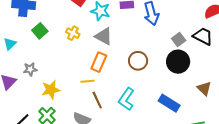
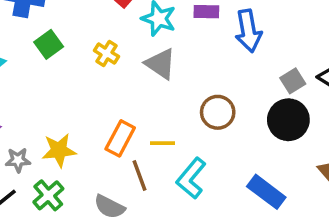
orange rectangle: (99, 62) -> (120, 138), moved
gray star: (30, 69) -> (18, 160), moved
yellow line: (87, 81) -> (163, 143), moved

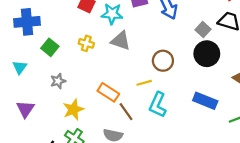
orange rectangle: (120, 138) -> (108, 92), turned -70
yellow line: (163, 143) -> (144, 83), moved
gray star: (18, 160) -> (58, 81), moved

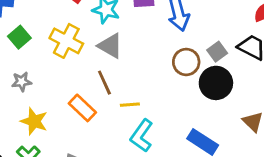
yellow cross: (86, 43) -> (66, 41), size x1.6
brown circle: (163, 61) -> (186, 62), moved
yellow star: (73, 109) -> (34, 121), turned 30
brown line: (126, 112) -> (104, 83), moved

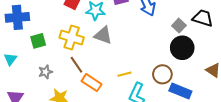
green square: (19, 37) -> (38, 41), turned 35
brown circle: (186, 62) -> (162, 74), moved
brown line: (104, 83) -> (76, 65), moved

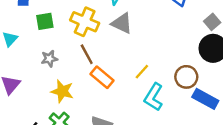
yellow line: (124, 74) -> (142, 72), turned -40

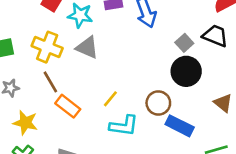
cyan L-shape: (154, 97) -> (124, 126), turned -112

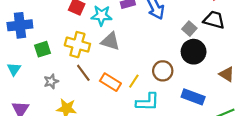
brown circle: (158, 103) -> (163, 71), moved
orange rectangle: (68, 106) -> (110, 82), moved

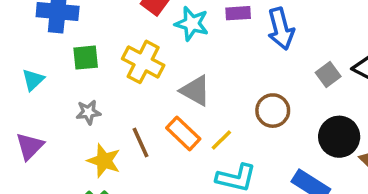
gray triangle: (110, 41) -> (195, 91), moved
black circle: (194, 52) -> (339, 137), moved
brown circle: (163, 71) -> (273, 111), moved
brown line: (83, 73) -> (140, 142), moved

